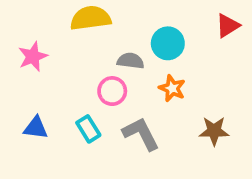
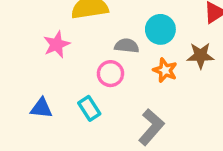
pink star: (33, 56) -> (57, 44), moved
brown star: (214, 131) -> (200, 56), moved
gray L-shape: (141, 134) -> (151, 127), moved, turned 69

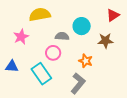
orange star: (165, 70) -> (86, 61), moved
blue triangle: (41, 108) -> (12, 66), moved
cyan rectangle: (89, 108) -> (41, 74), size x1.5

